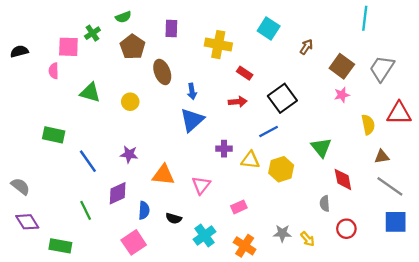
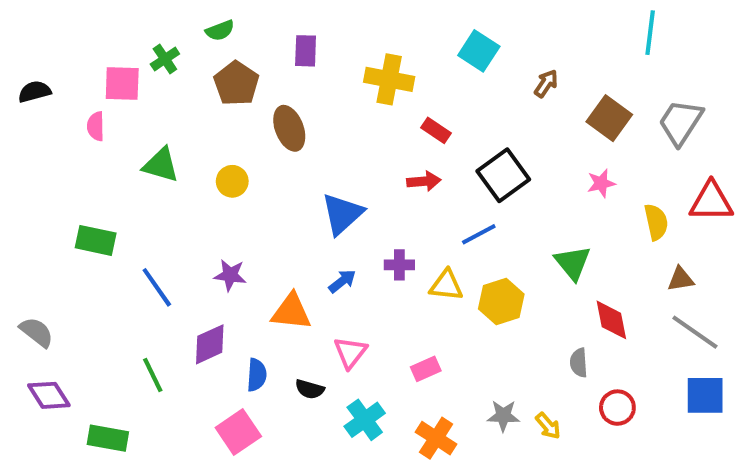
blue arrow: (192, 91) -> (342, 281), moved, turned -119
pink star: (342, 95) -> (601, 183), moved
pink triangle: (201, 185) -> (350, 353), moved

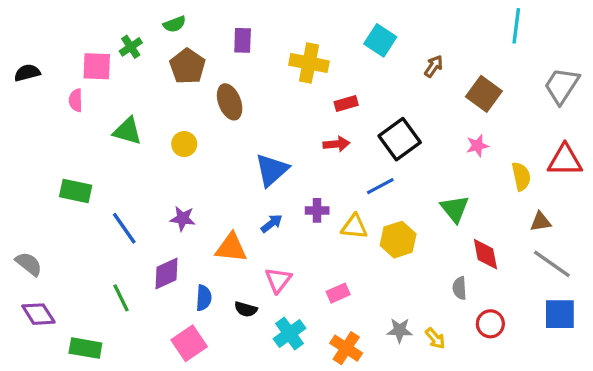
gray trapezoid: (681, 122) -> (562, 86), moved
red rectangle: (436, 130) -> (346, 104), turned -50

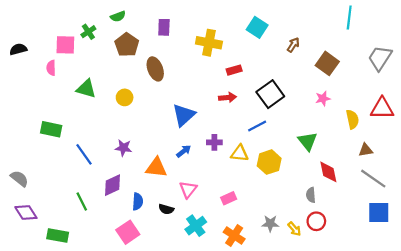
red circle: (490, 324) -> (316, 221), moved

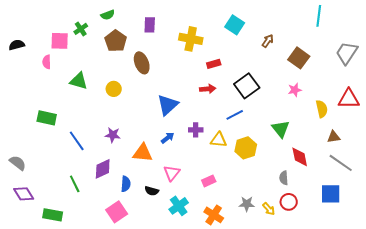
blue square: (379, 212) -> (331, 194), moved

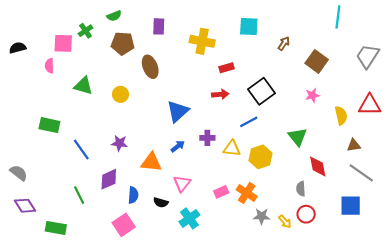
cyan square: (235, 25) -> (249, 26), turned -30
brown pentagon: (116, 41) -> (123, 43), turned -30
orange cross: (214, 215) -> (247, 193), moved

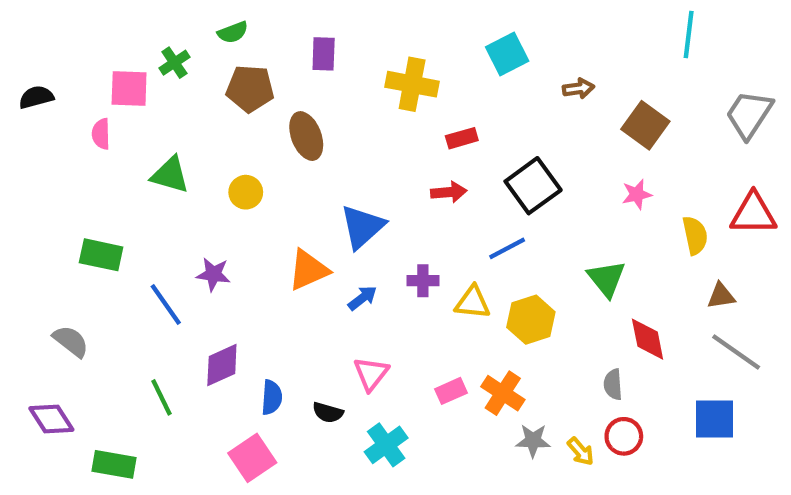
cyan square: (249, 26) -> (507, 54), turned -30
brown arrow: (284, 43) -> (578, 88), turned 48
purple star: (119, 143) -> (213, 274), moved
orange triangle: (151, 162) -> (308, 270), moved, turned -30
gray semicircle: (19, 173) -> (71, 341), moved

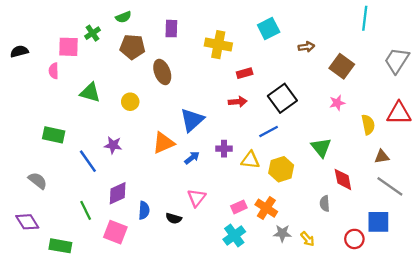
red circle: (624, 436) -> (354, 239), moved
cyan cross: (386, 445) -> (234, 236), moved
pink square: (252, 458) -> (115, 232), moved, turned -35

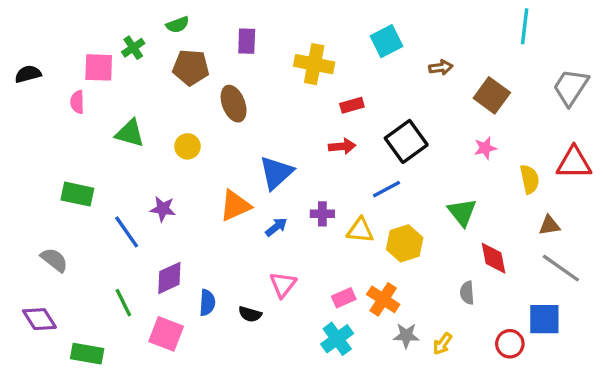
yellow arrow: (307, 239) -> (442, 344), turned 77

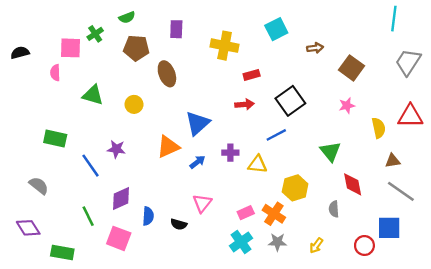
cyan line: (525, 26) -> (394, 19), moved
yellow hexagon: (405, 243) -> (295, 188), moved
gray star: (406, 336) -> (277, 242), moved

